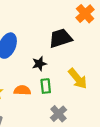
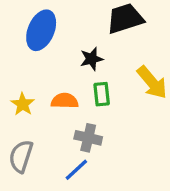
gray cross: (58, 114) -> (88, 138), moved, turned -35

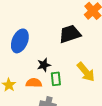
black star: (92, 59) -> (44, 65), moved

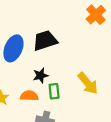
black trapezoid: (70, 34) -> (45, 41), moved

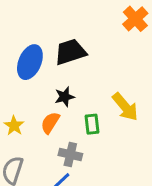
green rectangle: (54, 91) -> (92, 124), moved
orange semicircle: (29, 96) -> (50, 123), turned -60

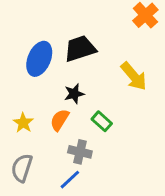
yellow arrow: (125, 107) -> (134, 76), moved
green rectangle: (92, 124) -> (102, 121), turned -42

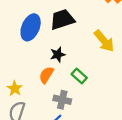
yellow star: (23, 123) -> (15, 88), moved

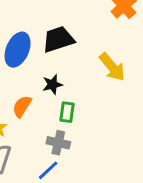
orange semicircle: (46, 75) -> (22, 106), moved
green rectangle: (79, 76) -> (67, 112), moved, turned 56

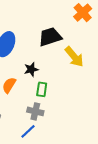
black trapezoid: (58, 39) -> (50, 37), moved

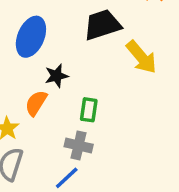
black star: (31, 69) -> (56, 76), moved

